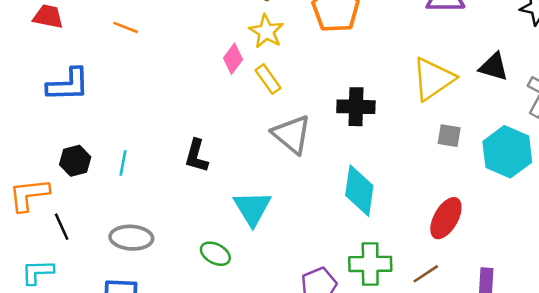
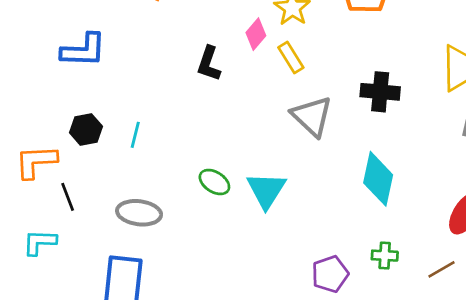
black L-shape: (196, 156) -> (209, 64), moved
green ellipse: (215, 254) -> (214, 182), moved
green cross: (370, 264) -> (385, 256), size x0.6

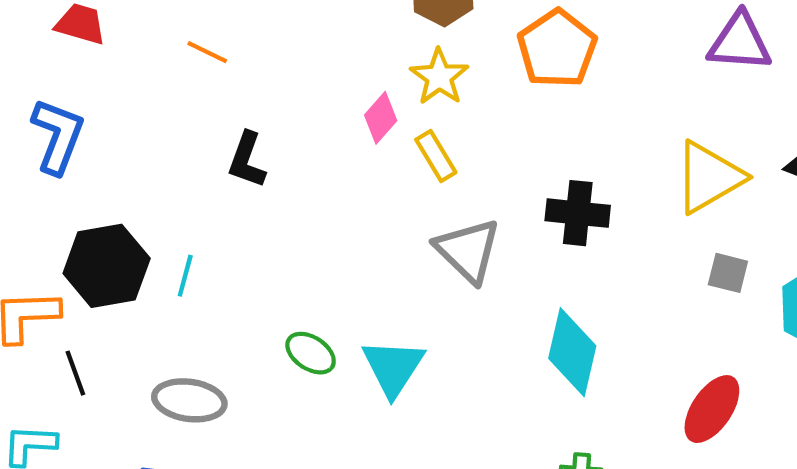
blue L-shape: (84, 50) -> (58, 136), moved, turned -72
black L-shape: (209, 64) -> (247, 160), moved
black hexagon: (86, 129) -> (107, 266), size x1.6

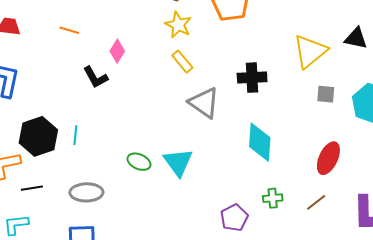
pink diamond: (381, 118) -> (117, 51), moved
black L-shape: (247, 160) -> (95, 77), turned -40
black line: (75, 373) -> (32, 188), turned -70

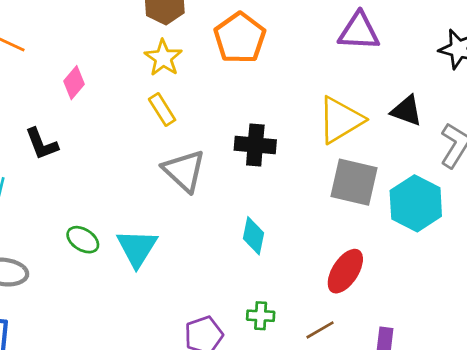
black L-shape: (95, 77) -> (42, 144), moved
gray square: (326, 94) -> (354, 182), size x1.8
cyan diamond: (260, 142) -> (253, 236), size x0.7

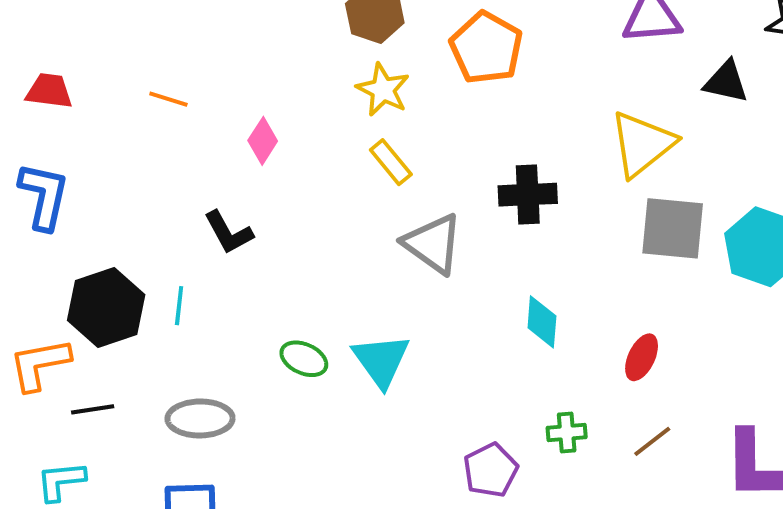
black triangle: (407, 111) -> (726, 82), moved
red ellipse: (345, 271) -> (642, 357), moved, size x0.7

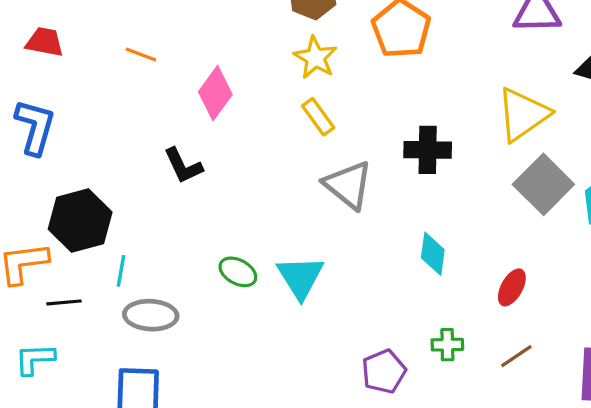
pink diamond: (263, 141) -> (215, 93), size x1.4
gray square: (673, 228) -> (543, 184), turned 36
cyan line: (179, 306) -> (121, 271), moved

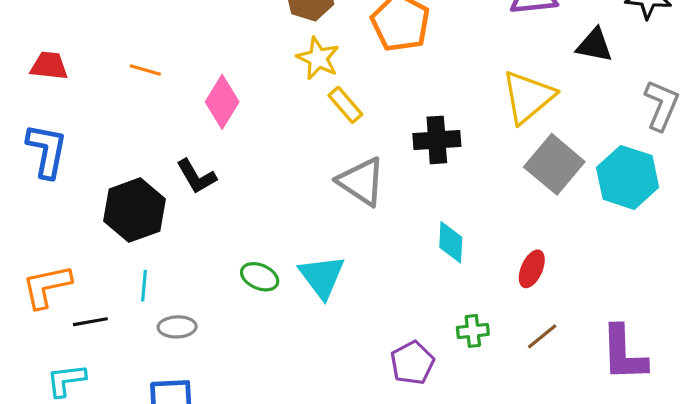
yellow rectangle: (318, 117) -> (345, 105), moved
black hexagon: (80, 221) -> (134, 210), moved
gray ellipse: (151, 315) -> (177, 327), size x0.7

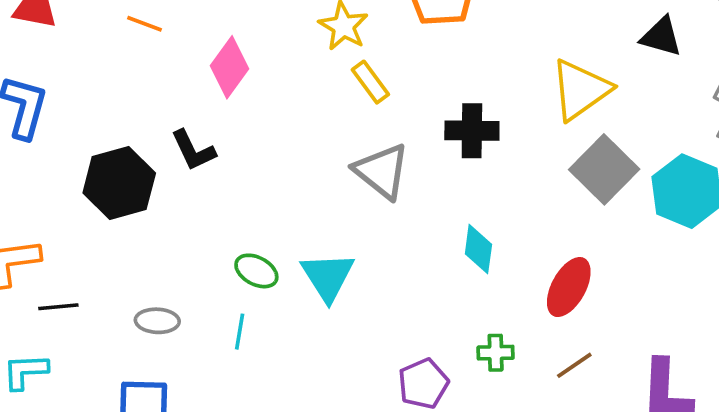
red ellipse: (532, 269) -> (569, 287), size x1.4
cyan line: (144, 286) -> (240, 332), moved

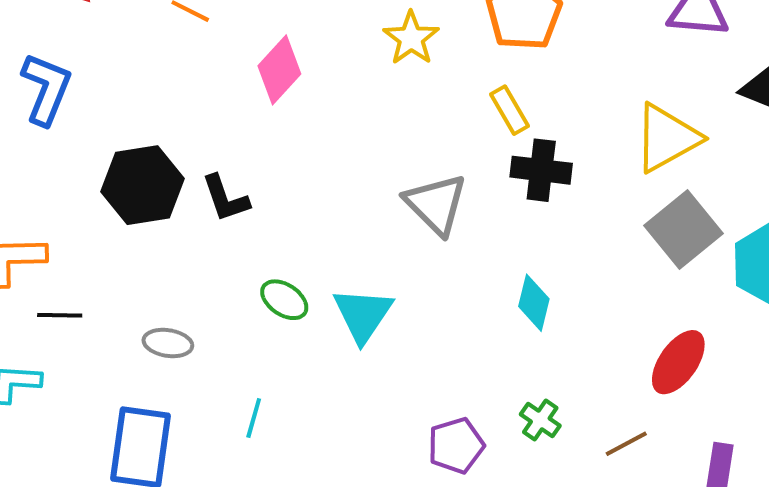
yellow rectangle: (370, 82) -> (509, 110), moved
black L-shape: (193, 150) -> (225, 198), moved
red ellipse: (569, 287) -> (678, 362), moved
cyan line: (240, 332) -> (254, 418), moved
green cross: (496, 353) -> (540, 420), turned 30

